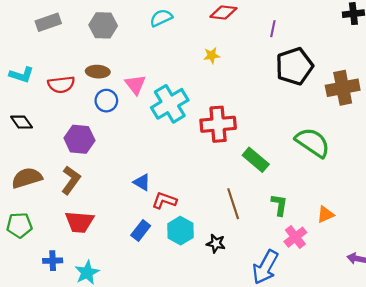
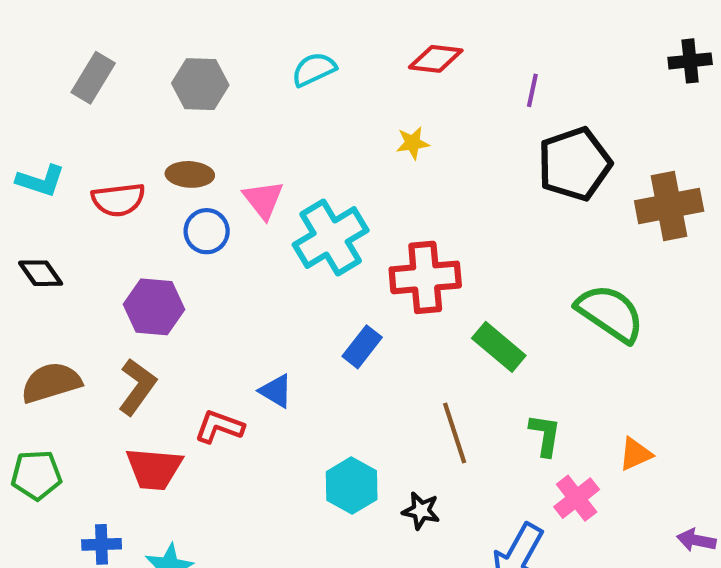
gray rectangle: (48, 22) -> (93, 78), turned -40
red L-shape: (164, 201) -> (219, 427), moved
blue rectangle: (141, 231) -> (362, 347), moved

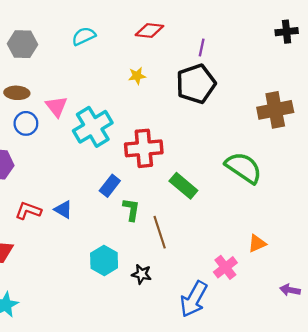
black pentagon: (574, 164) -> (196, 84), moved
red L-shape: (219, 427) -> (28, 211), moved
green L-shape: (545, 435) -> (131, 210), moved

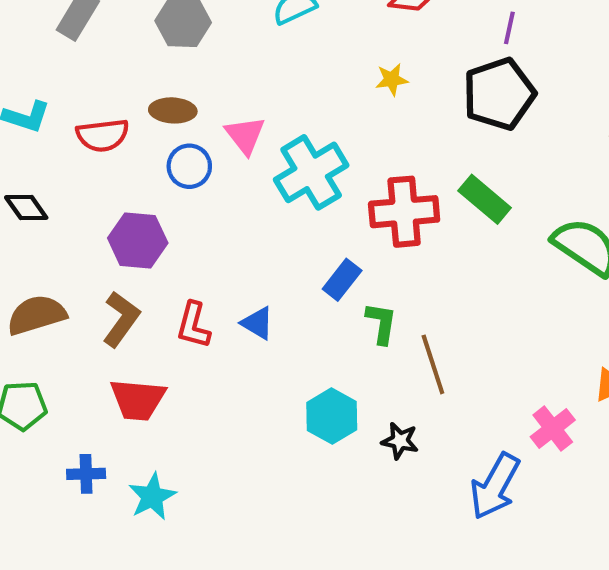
green rectangle: (183, 186) -> (485, 199), moved
red L-shape: (28, 211) -> (193, 325), turned -95

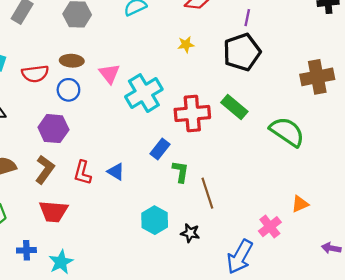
blue circle: (189, 166) -> (68, 90), moved

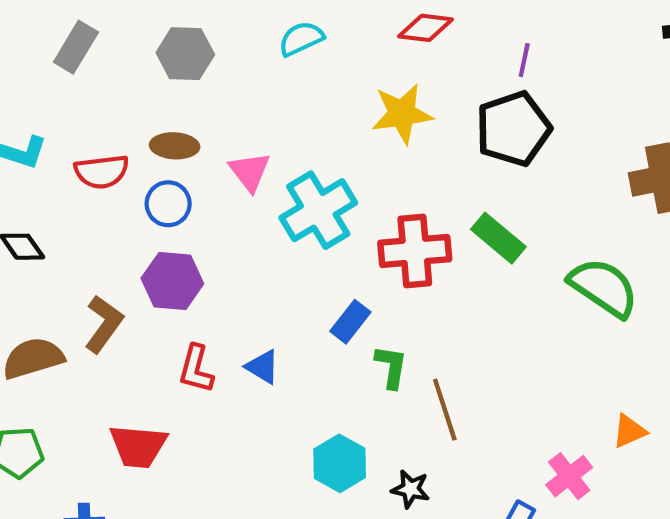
yellow star: (186, 45) -> (402, 114), size x1.8
purple hexagon: (53, 129) -> (172, 281), moved
brown L-shape: (45, 169) -> (104, 324), moved

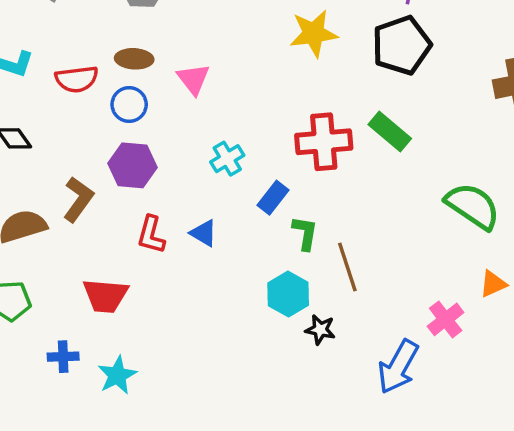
cyan cross: (318, 210) -> (227, 159), moved, size x0.6
green semicircle: (604, 287) -> (473, 206), moved
cyan hexagon: (340, 463) -> (288, 294), moved

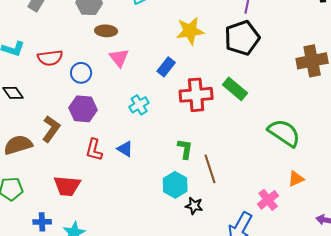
brown ellipse: (134, 59) -> (106, 31), moved
blue rectangle: (273, 198) -> (166, 67), moved

